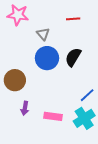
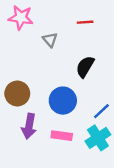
blue circle: (47, 58) -> (63, 101), moved
purple arrow: (25, 108) -> (29, 126), size x1.5

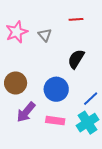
pink star: (21, 18) -> (17, 32), moved, turned -30
purple arrow: (29, 126) -> (26, 112), turned 30

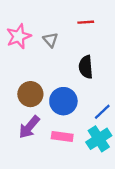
black semicircle: (76, 59) -> (86, 67), turned -36
brown circle: (16, 83) -> (30, 94), moved

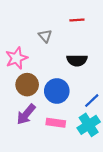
pink star: (19, 36) -> (17, 58), moved
black semicircle: (86, 67) -> (77, 60), turned -84

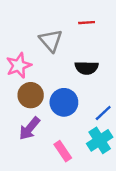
gray triangle: (45, 36) -> (51, 40), size x1.5
pink rectangle: (56, 123) -> (63, 151), moved, turned 48

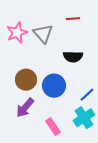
pink star: (19, 65) -> (17, 33), moved

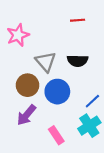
gray triangle: (43, 34) -> (46, 62), moved

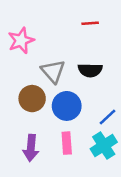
purple arrow: (26, 115) -> (31, 148), moved, turned -35
pink rectangle: (56, 135) -> (67, 143), moved, turned 30

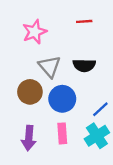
pink star: (21, 40) -> (35, 32), moved

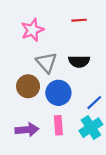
purple arrow: (29, 138) -> (27, 130), turned -100

